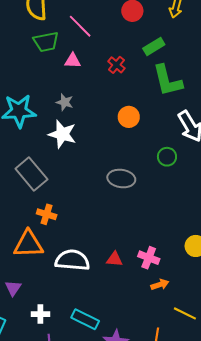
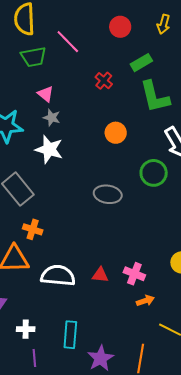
pink triangle: (73, 61) -> (46, 94), moved, turned 36
green circle: (167, 157) -> (154, 173), size x1.4
cyan rectangle: (85, 319) -> (70, 335), turned 68

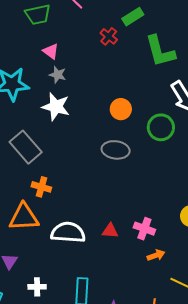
green rectangle: (141, 63) -> (133, 17), moved
orange circle: (116, 133) -> (121, 109), moved

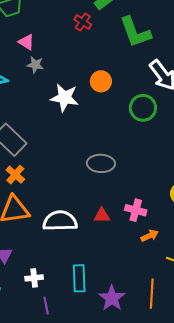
white star: (56, 107) -> (65, 98), moved
orange circle: (121, 109) -> (101, 81), moved
gray ellipse: (116, 150) -> (101, 163), moved
orange cross: (41, 187) -> (15, 175), moved, turned 30

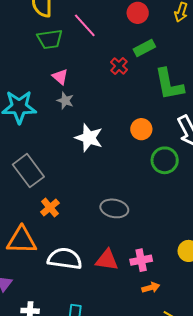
orange circle: (101, 81) -> (141, 129), moved
orange cross: (15, 175) -> (50, 207), moved
pink cross: (136, 210) -> (141, 260), turned -35
red triangle: (102, 215) -> (107, 260), size x1.4

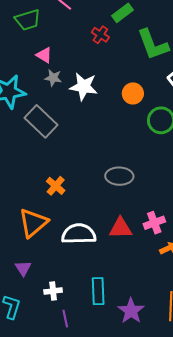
white star: (89, 138) -> (84, 87), moved
gray rectangle: (28, 171) -> (41, 121), moved
orange triangle: (22, 240) -> (33, 223), turned -32

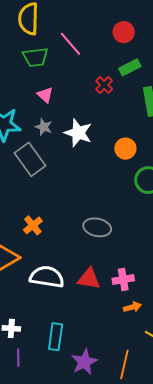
gray star: (53, 78) -> (44, 127), moved

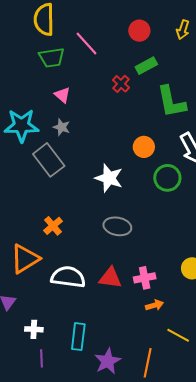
white star: (78, 133) -> (109, 178), moved

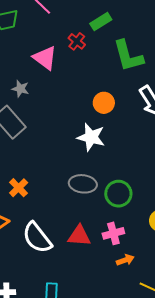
pink triangle: (62, 95) -> (45, 58), moved, size x1.5
white star: (109, 178) -> (91, 137), moved
green circle: (167, 178) -> (118, 194), moved
white semicircle: (68, 277) -> (37, 238), turned -132

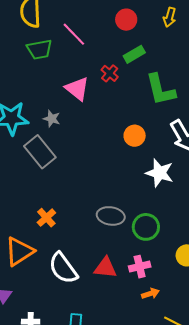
white star: (91, 137) -> (159, 173), moved

